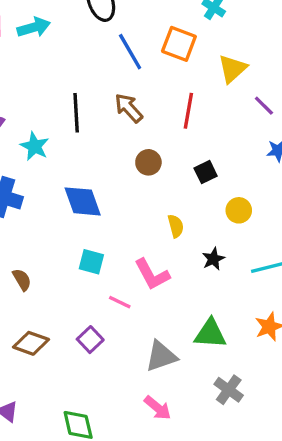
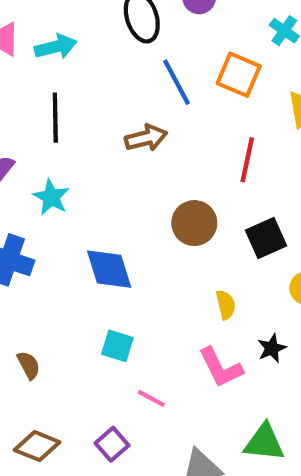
brown arrow: (129, 108) -> (146, 138), moved, turned 116
black line: (76, 113) -> (55, 118), moved
brown circle: (148, 162) -> (194, 223), size x1.4
black square: (206, 172) -> (266, 238), size x1.4
pink L-shape: (152, 274) -> (221, 368), moved

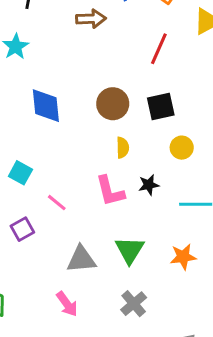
brown circle: (194, 223) -> (113, 104), moved
cyan square: (117, 346) -> (20, 173), moved
green triangle: (264, 443) -> (130, 250), turned 44

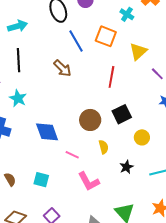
brown arrow: (91, 19) -> (62, 68), turned 60
pink L-shape: (110, 191) -> (89, 181), moved
pink line: (57, 203) -> (72, 155), moved

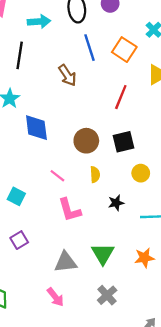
cyan arrow: (18, 26) -> (39, 22), moved
blue diamond: (47, 132) -> (36, 128), moved

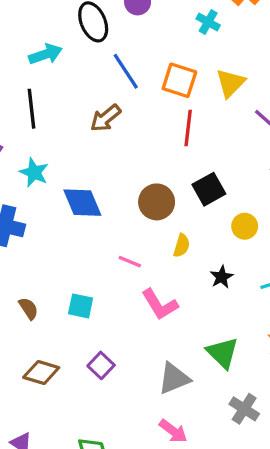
orange square: (124, 50) -> (179, 80), moved
brown arrow: (67, 75) -> (106, 118), turned 100
yellow semicircle: (95, 175) -> (182, 246), turned 35

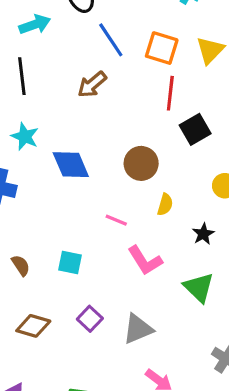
black square: (209, 189) -> (195, 129), moved
green triangle: (223, 353) -> (199, 287), moved
gray triangle: (174, 378) -> (138, 329), moved

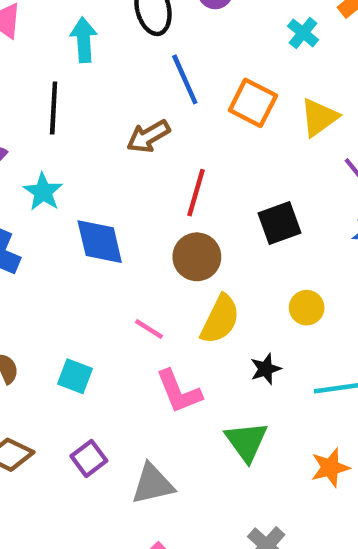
cyan arrow: (35, 24) -> (84, 40), turned -84
red line: (170, 93) -> (196, 193), moved
yellow semicircle: (165, 205) -> (220, 319), size x1.6

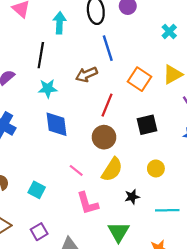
orange square: (253, 103) -> (140, 79), moved
cyan star: (43, 192) -> (48, 88), moved, turned 30

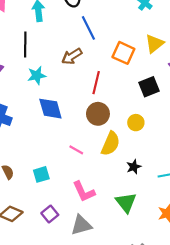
black square: (147, 125) -> (149, 87), moved
yellow circle: (156, 168) -> (136, 123), moved
cyan square: (37, 190) -> (41, 174), turned -35
pink L-shape: (88, 203) -> (84, 192), moved

